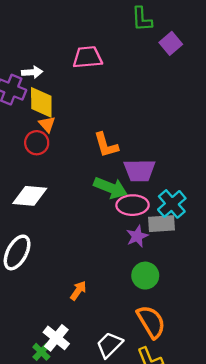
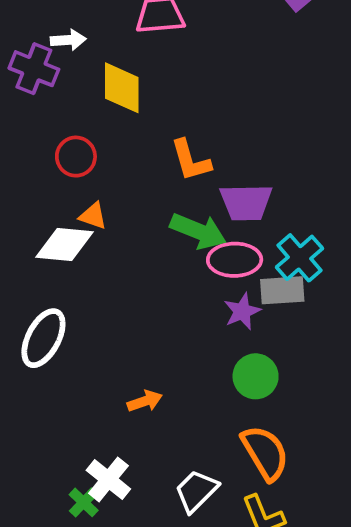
yellow diamond: (41, 102) -> (122, 88), moved
orange triangle: (47, 124) -> (93, 216), moved, turned -30
orange arrow: (78, 291) -> (145, 401), turned 36

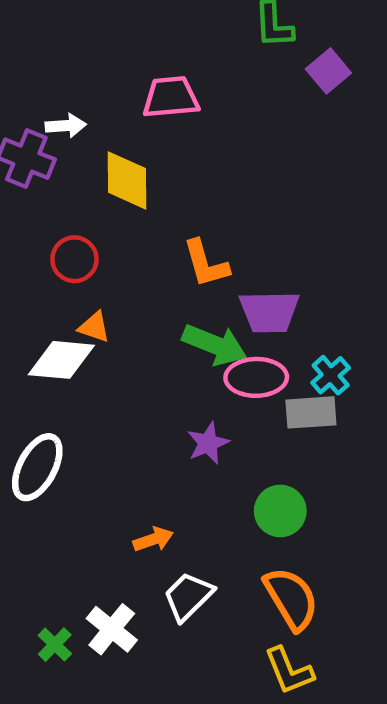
cyan cross: (300, 258) -> (331, 375), size x0.7
purple star: (242, 311) -> (208, 443), moved
white trapezoid: (196, 491) -> (188, 596), moved
green cross: (84, 502) -> (55, 645), moved

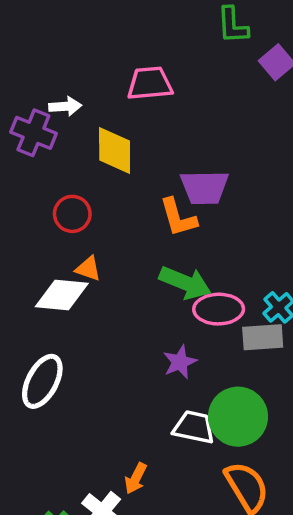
purple trapezoid: (269, 312) -> (204, 187), moved
green circle: (280, 511) -> (238, 417), size x1.4
orange arrow: (153, 539) -> (136, 478), moved, turned 136
white trapezoid: (188, 596) -> (194, 427), moved, turned 57

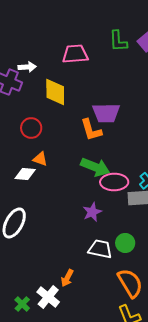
green L-shape: (233, 25) -> (118, 41), moved
white diamond: (62, 295) -> (25, 174), size x0.7
green circle: (238, 417) -> (125, 243), size x0.6

